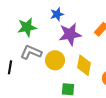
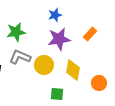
blue star: (57, 14) -> (55, 15), moved

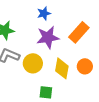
orange rectangle: (90, 34) -> (79, 32), size x1.5
orange circle: (99, 83) -> (85, 66), moved

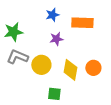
orange rectangle: (79, 32) -> (82, 23), moved, turned 50
purple star: (48, 37) -> (56, 39), size x0.6

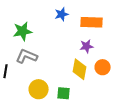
purple star: (56, 39) -> (87, 46), moved
yellow circle: (41, 65) -> (39, 89), moved

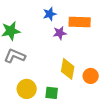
purple star: (87, 46) -> (60, 33), moved
orange circle: (103, 67) -> (91, 76), moved

